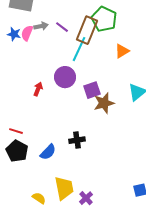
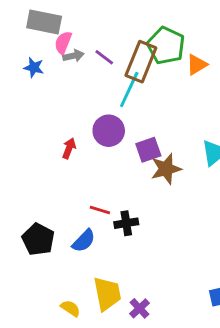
pink semicircle: (27, 33) -> (63, 43), moved
orange triangle: (122, 51) -> (197, 65), moved
red line: (16, 131) -> (100, 210), moved

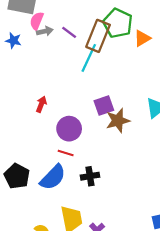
purple circle: (109, 131) -> (69, 129), moved
black cross: (126, 223) -> (90, 176), moved
blue semicircle: (84, 241) -> (53, 177), size x1.4

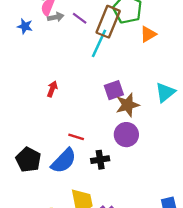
orange triangle: (142, 38) -> (148, 34), moved
purple circle: (69, 129) -> (126, 135), moved

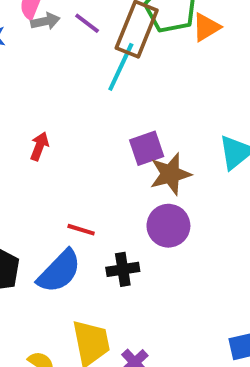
orange triangle: (148, 34) -> (206, 27), moved

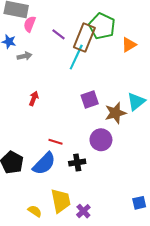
gray arrow: (45, 21) -> (24, 56), moved
orange triangle: (206, 27) -> (129, 45), moved
brown star: (170, 174) -> (115, 113), moved

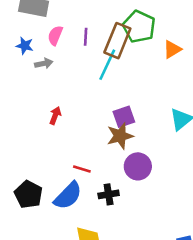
pink semicircle: (30, 24) -> (55, 35), moved
purple line: (59, 34) -> (86, 37), turned 56
brown star: (115, 113) -> (120, 136), moved

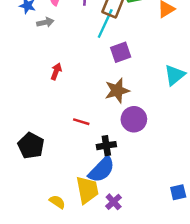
purple square: (124, 117) -> (121, 52), moved
blue semicircle: (68, 196) -> (102, 170), moved

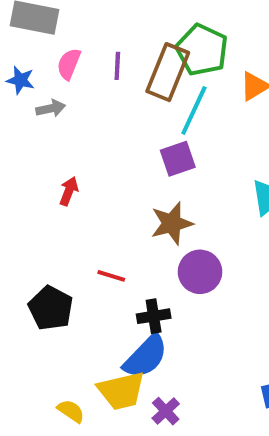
cyan line: (105, 24) -> (194, 110), moved
black pentagon: (31, 146) -> (51, 308), moved
yellow trapezoid: (87, 190) -> (121, 391), turned 88

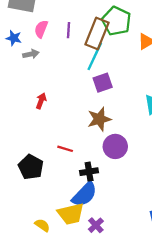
cyan line: (194, 110) -> (95, 56), moved

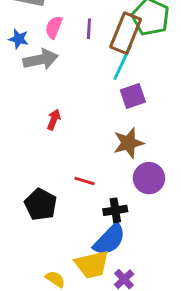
gray arrow: (31, 54) -> (41, 59), size x1.6

